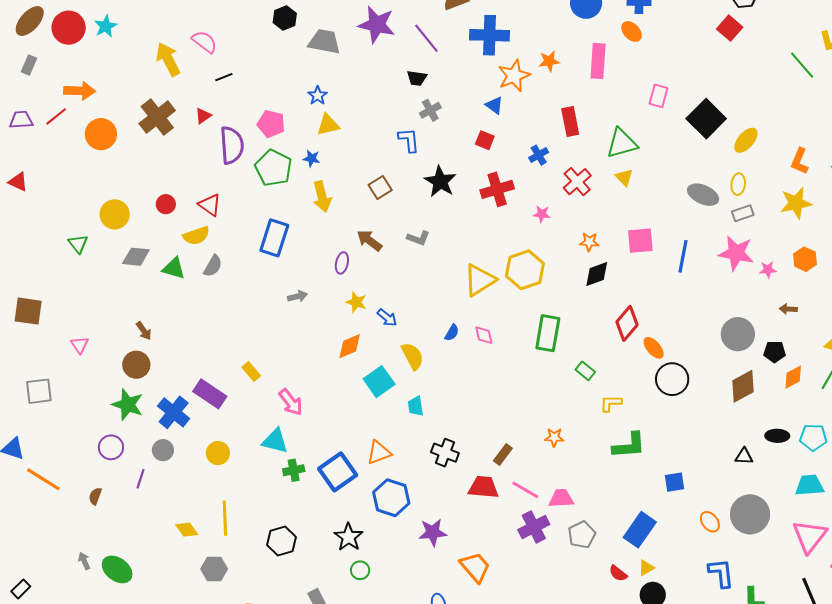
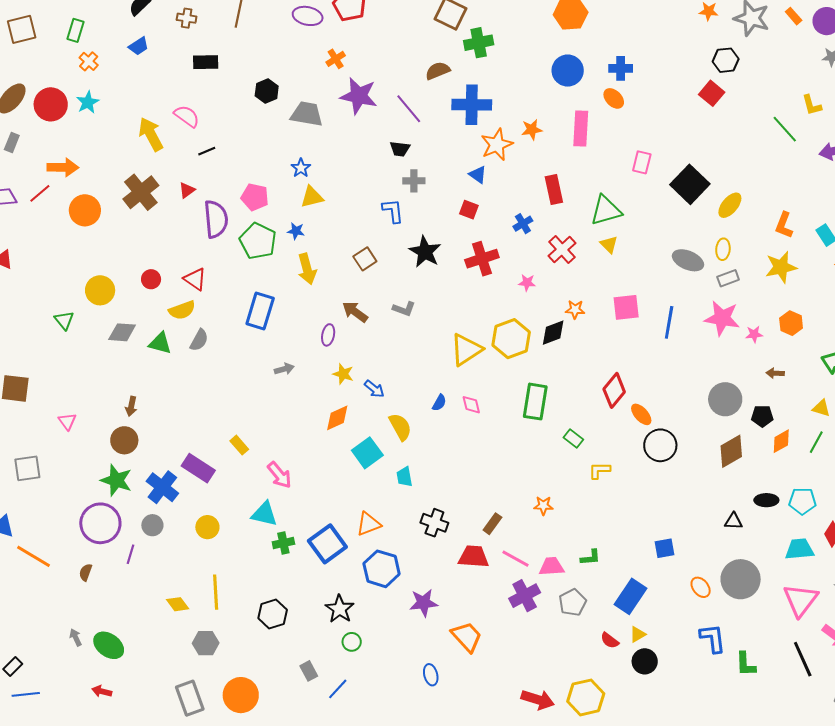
gray cross: (430, 110) -> (414, 181), turned 30
black diamond: (597, 274) -> (553, 333), moved
brown arrow: (144, 331) -> (131, 406), turned 48
green L-shape: (629, 445) -> (590, 557), moved, size x0.6
purple circle: (111, 447) -> (100, 523), size x1.6

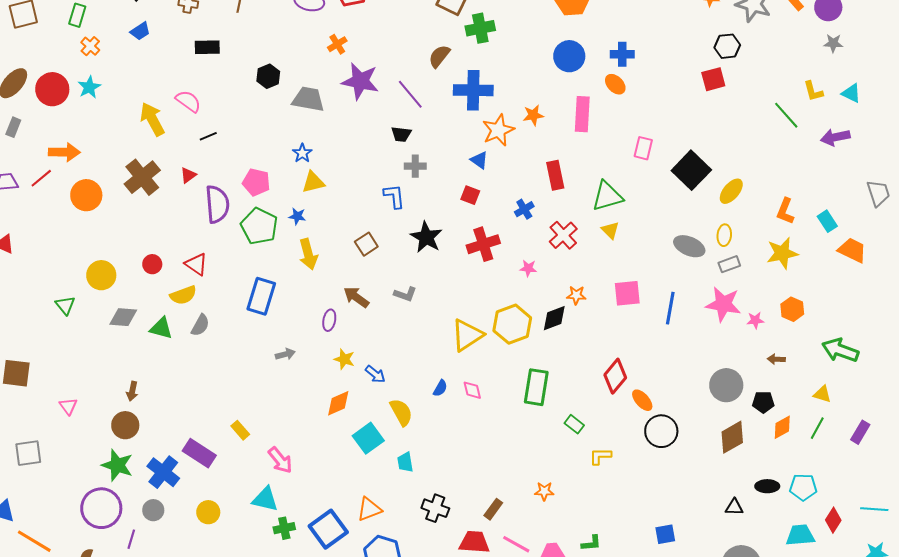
brown semicircle: (438, 71) -> (439, 56), turned -30
red square: (712, 93) -> (713, 79), turned 35

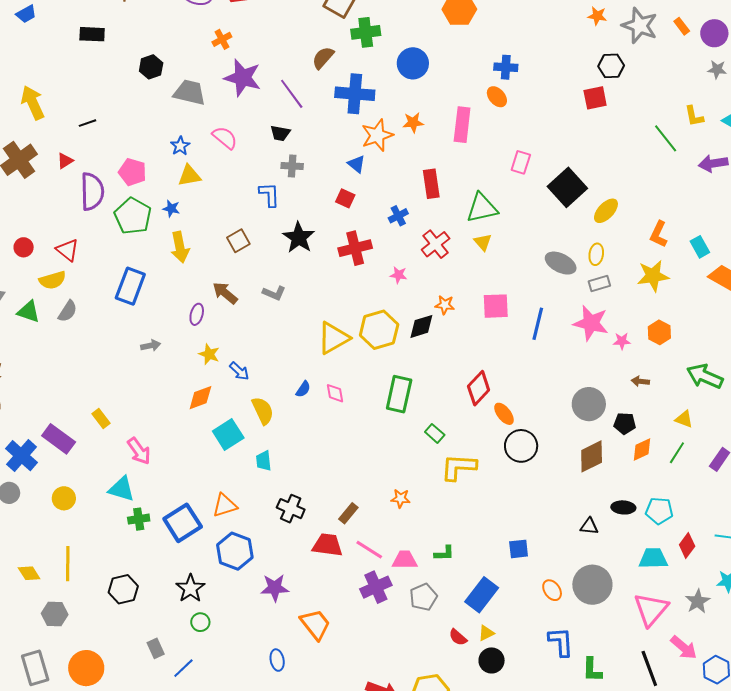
blue circle: (569, 56) -> (413, 63), moved
pink semicircle: (188, 101) -> (225, 138), moved
yellow L-shape: (600, 456) -> (459, 467), size x1.6

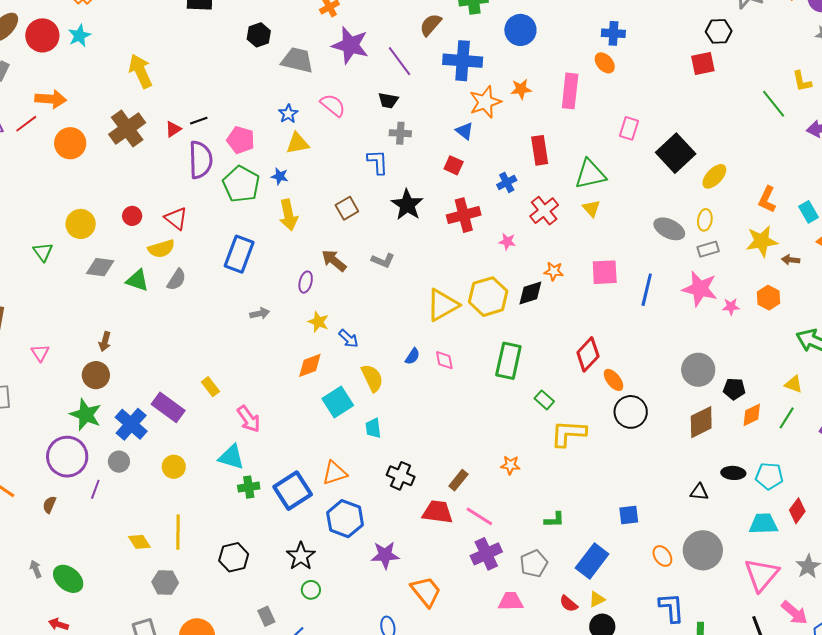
black line: (87, 123) -> (199, 121), moved
brown arrow: (640, 381) -> (791, 260), moved
pink trapezoid: (405, 560) -> (511, 601), moved

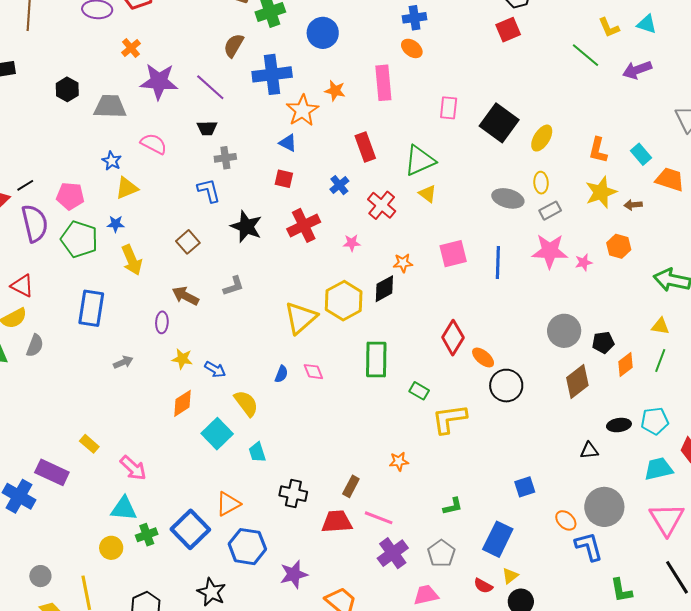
orange star: (521, 89) -> (335, 91), turned 30
gray L-shape: (383, 260) -> (233, 286), turned -30
gray circle: (119, 462) -> (40, 576), moved
yellow circle: (174, 467) -> (111, 548), moved
blue L-shape: (671, 608) -> (589, 546), moved

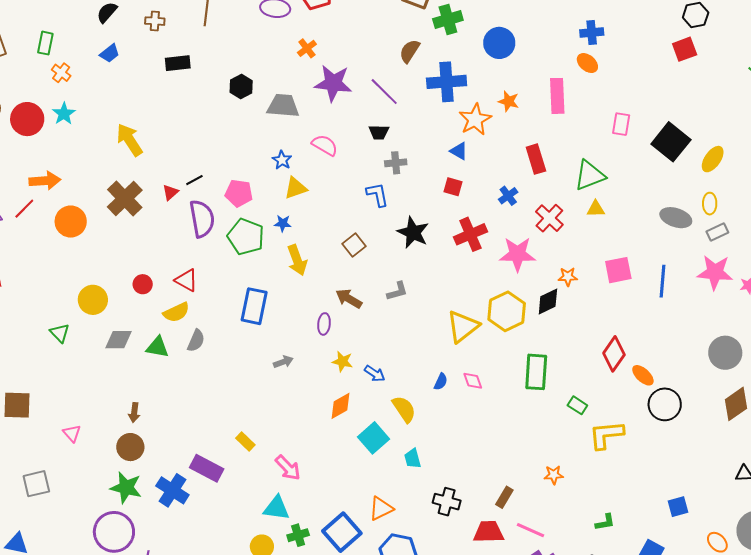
yellow triangle: (427, 194) -> (596, 209), turned -42
pink star: (352, 243) -> (517, 254), size x2.0

